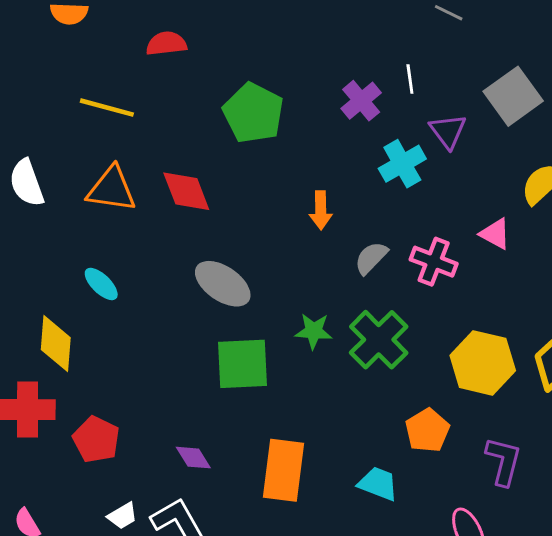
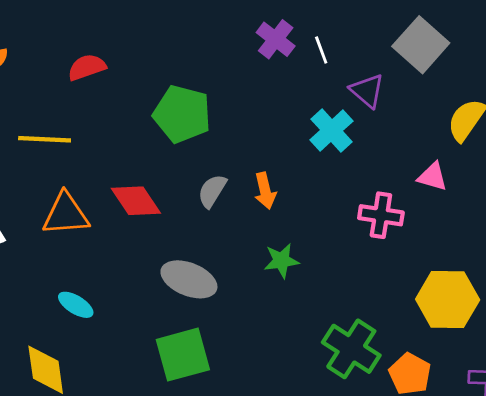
purple cross: (361, 101) -> (276, 39), moved
gray semicircle: (371, 258) -> (212, 191), moved
green star: (314, 331) -> (281, 261), moved
green cross: (379, 340) -> (351, 349), moved
green square: (243, 364) -> (183, 355), moved

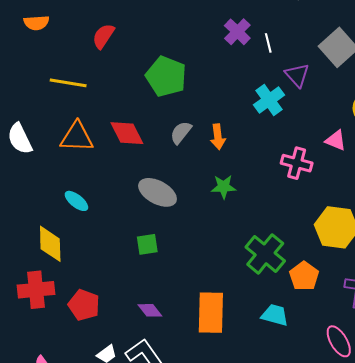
red semicircle: (87, 67) -> (103, 36), turned -44
green square: (183, 355) -> (147, 244), size x0.6

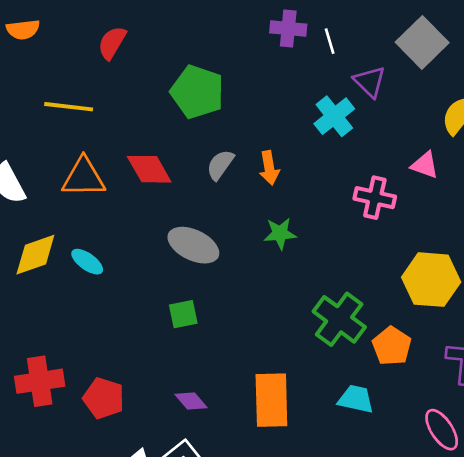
purple cross: (237, 32) -> (288, 28), turned -36
yellow diamond: (50, 244) -> (35, 255), moved, turned 75

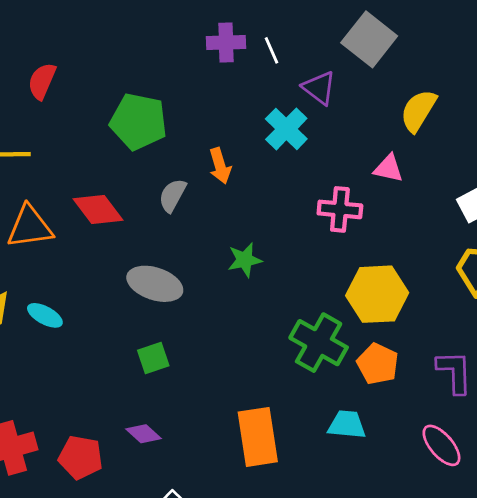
orange arrow: (269, 168) -> (220, 166), moved
yellow hexagon: (431, 280) -> (377, 294), moved
purple diamond: (191, 401) -> (143, 434), moved

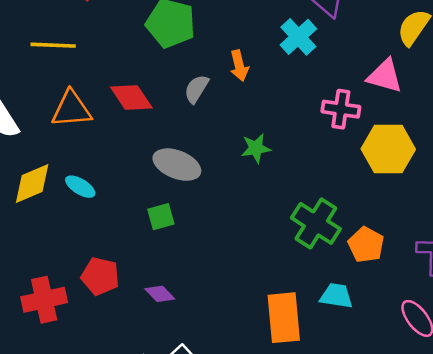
pink triangle: (388, 168) -> (385, 76), size x1.4
yellow hexagon: (377, 294) -> (388, 149), moved
green square: (153, 358) -> (161, 217), moved
orange rectangle: (258, 437) -> (284, 318), moved
red pentagon: (81, 457) -> (100, 276), moved

